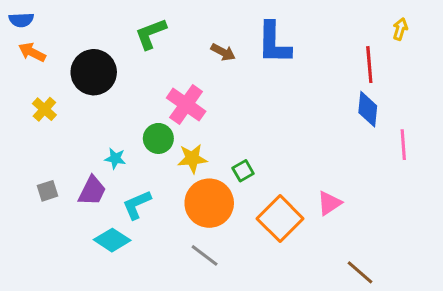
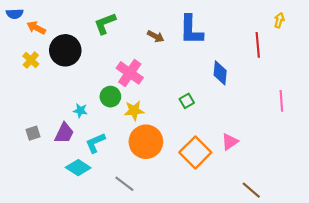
orange arrow: (32, 52) -> (36, 28), moved
yellow cross: (44, 109) -> (31, 60), moved
blue diamond: (368, 109) -> (220, 73), moved
green square: (243, 171) -> (187, 101), moved
gray line: (205, 255) -> (124, 184), moved

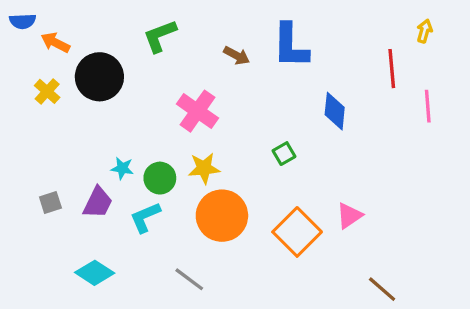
green circle: (110, 97) -> (160, 178), moved
pink line: (281, 101) -> (428, 106), moved
cyan diamond: (78, 168) -> (95, 273), moved

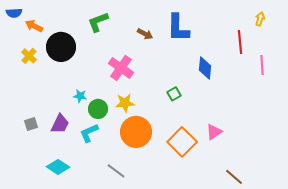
cyan star: (122, 168) -> (80, 96), moved

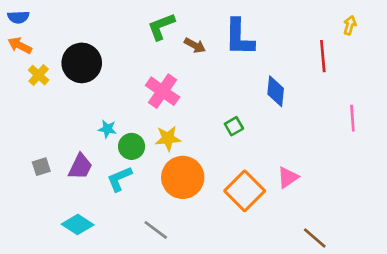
green L-shape: (98, 22) -> (161, 27), moved
orange arrow: (34, 26) -> (20, 45), moved
pink line: (262, 65) -> (352, 118), moved

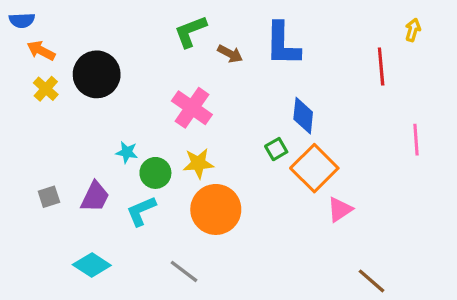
orange arrow: (20, 45) -> (41, 51), moved
blue diamond: (276, 91) -> (303, 116), moved
orange square: (245, 191) -> (314, 168), moved

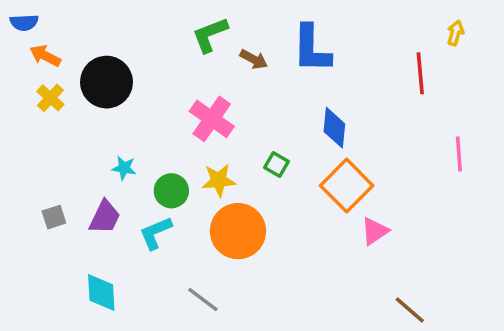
green square: (276, 149) -> (277, 164), moved, turned -30
cyan star: (127, 152) -> (124, 168), moved
cyan diamond: (92, 265) -> (101, 292), turned 54

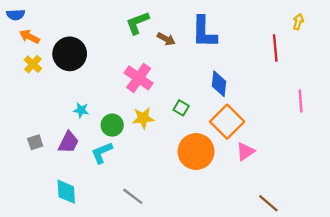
orange circle: (238, 231) -> (196, 151), moved

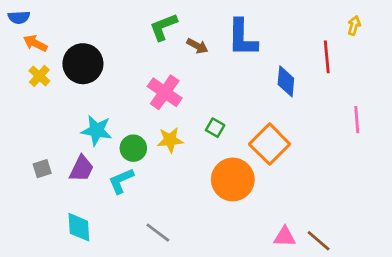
blue diamond: (219, 84) -> (286, 81), moved
cyan star: (81, 110) -> (97, 130), size x1.6
pink triangle: (245, 151) -> (285, 237), moved, turned 36

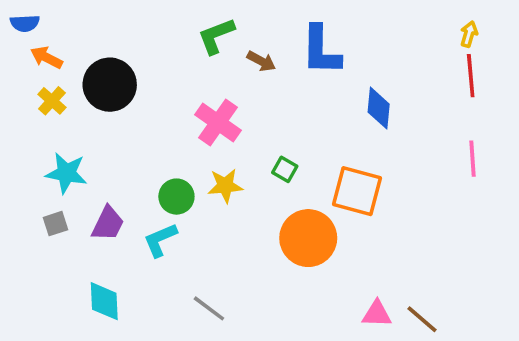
red line: (327, 57) -> (471, 76), moved
cyan star: (97, 130) -> (66, 173), moved
orange square: (270, 144) -> (357, 191), turned -30

